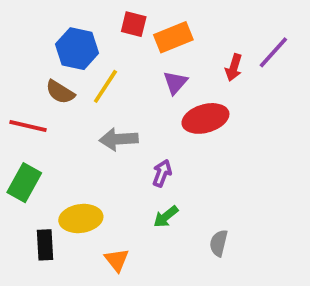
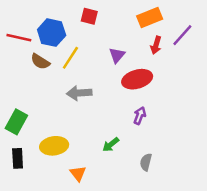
orange rectangle: (173, 37) -> (150, 18), moved
red line: (28, 126) -> (19, 38), moved
purple arrow: (162, 173) -> (140, 116), moved
black rectangle: (45, 245) -> (18, 158), moved

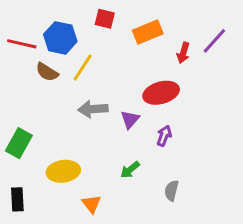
orange rectangle: (150, 18) -> (148, 32), moved
purple triangle: (117, 55) -> (130, 119), moved
black rectangle: (18, 158) -> (17, 199), moved

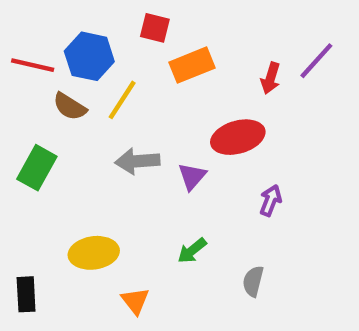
orange rectangle: (148, 32) -> (192, 65), moved
purple arrow: (164, 136) -> (271, 200), moved
green rectangle: (19, 143) -> (37, 168), moved

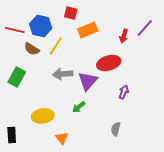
purple triangle: (192, 176) -> (88, 81), size x1.5
green arrow: (192, 251) -> (79, 107), moved

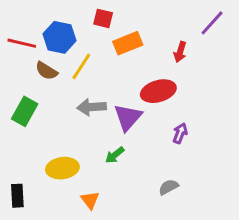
purple line: (145, 28) -> (212, 23), moved
gray semicircle: (116, 129) -> (168, 187), turned 48

